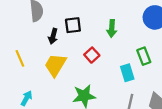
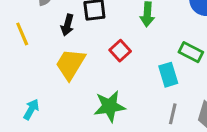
green rectangle: (144, 56) -> (191, 52), turned -42
yellow line: (20, 58) -> (22, 34), moved

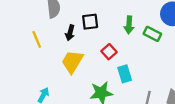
green rectangle: (191, 52) -> (152, 34), moved
cyan rectangle: (168, 75) -> (125, 74), moved

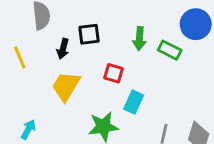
red square: (109, 52) -> (113, 73), turned -32
cyan rectangle: (125, 74) -> (134, 102), turned 42

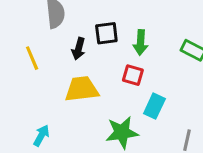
green arrow: (139, 39) -> (141, 43), moved
yellow trapezoid: (66, 86) -> (82, 89), turned 52

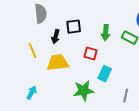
green arrow: (141, 43) -> (106, 33), moved
yellow line: (32, 58) -> (33, 51), moved

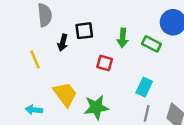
yellow trapezoid: (58, 63) -> (65, 94), moved, turned 60
cyan rectangle: (105, 74) -> (144, 87), moved
cyan arrow: (32, 93) -> (34, 110), turned -112

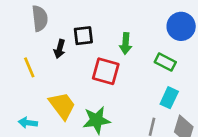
green rectangle: (151, 44) -> (165, 62), moved
red square: (105, 63) -> (106, 71), size x1.5
cyan rectangle: (144, 87) -> (169, 98), moved

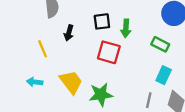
black square: (83, 36) -> (102, 21), moved
cyan arrow: (28, 123) -> (35, 82), moved

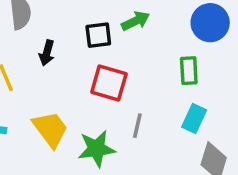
green arrow: (126, 28) -> (136, 21), moved, turned -120
green rectangle: (160, 44) -> (189, 71), turned 60
gray line: (149, 100) -> (137, 126), moved

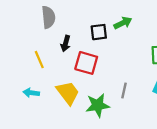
red square: (109, 83) -> (86, 63), moved

